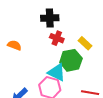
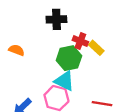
red cross: (57, 38) -> (80, 41), moved
green hexagon: (71, 60) -> (69, 58), moved

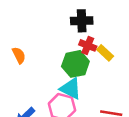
black cross: (56, 19) -> (82, 21), moved
orange semicircle: (17, 50) -> (19, 55), turned 42

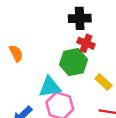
yellow rectangle: (105, 53) -> (103, 82), moved
cyan triangle: (71, 89) -> (50, 87), moved, turned -35

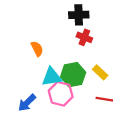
orange semicircle: (16, 53) -> (37, 49), moved
green hexagon: (73, 62) -> (73, 75), moved

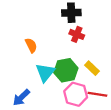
cyan triangle: (52, 77) -> (45, 72), turned -42
pink hexagon: (61, 94) -> (76, 94), moved

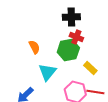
green hexagon: (66, 70) -> (68, 50), moved

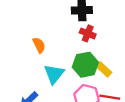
green hexagon: (68, 50) -> (85, 65), moved

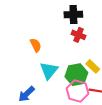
green hexagon: (85, 65) -> (76, 75), moved

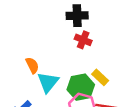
orange semicircle: (36, 45) -> (32, 65), moved

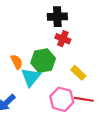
green hexagon: (81, 87) -> (43, 61), moved

